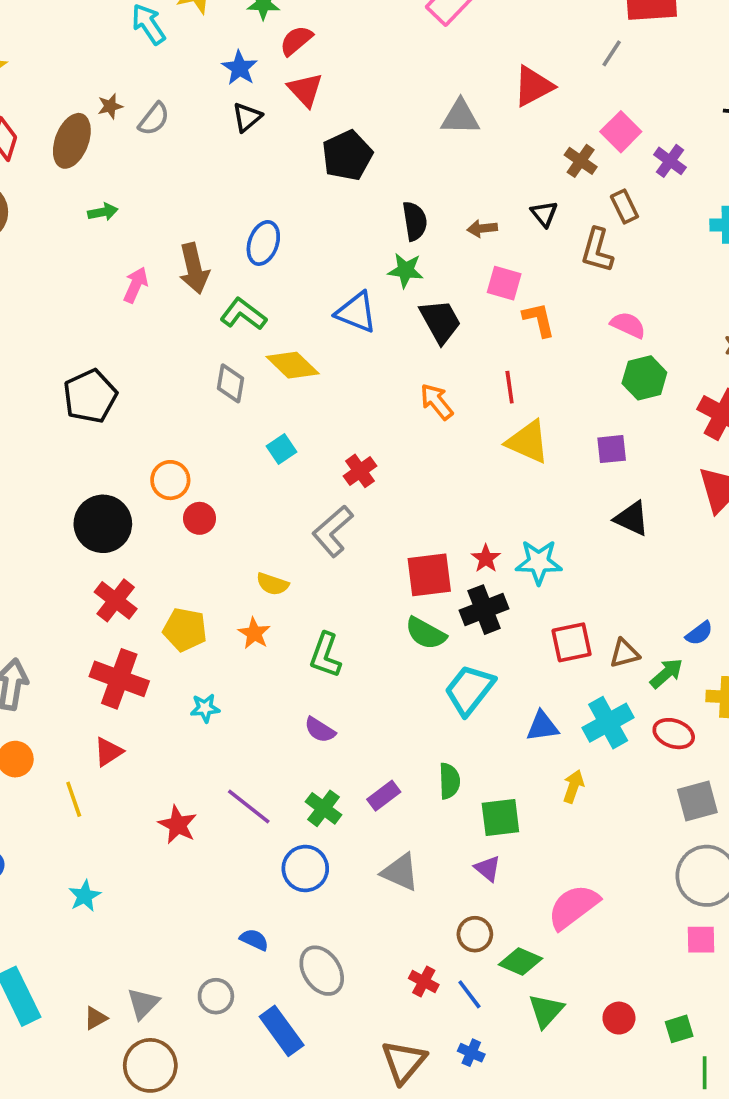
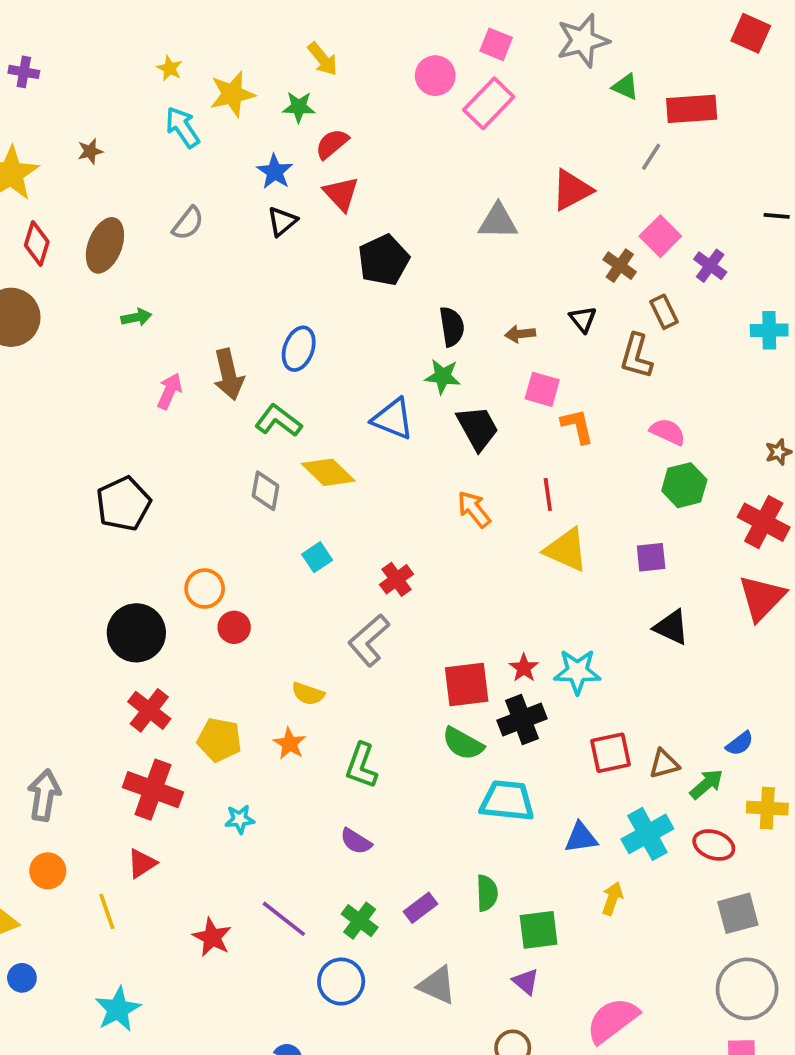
brown star: (110, 106) -> (90, 151), moved
cyan trapezoid: (469, 690) -> (507, 801), turned 58
cyan star: (85, 896) -> (118, 1009), size x1.4

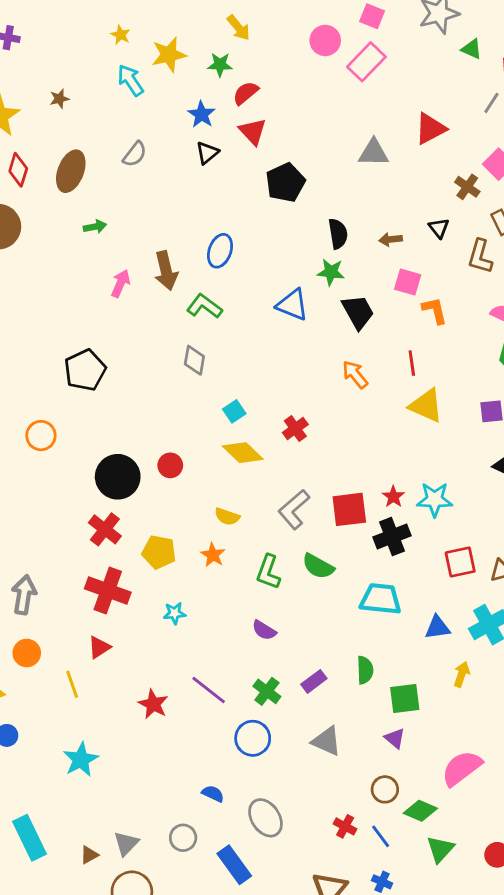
yellow diamond: (328, 472) -> (243, 453), moved
orange circle: (205, 589) -> (41, 436), moved
black circle: (136, 633) -> (118, 477), moved
gray L-shape: (369, 640) -> (294, 509), moved
green semicircle: (463, 744) -> (318, 566), moved

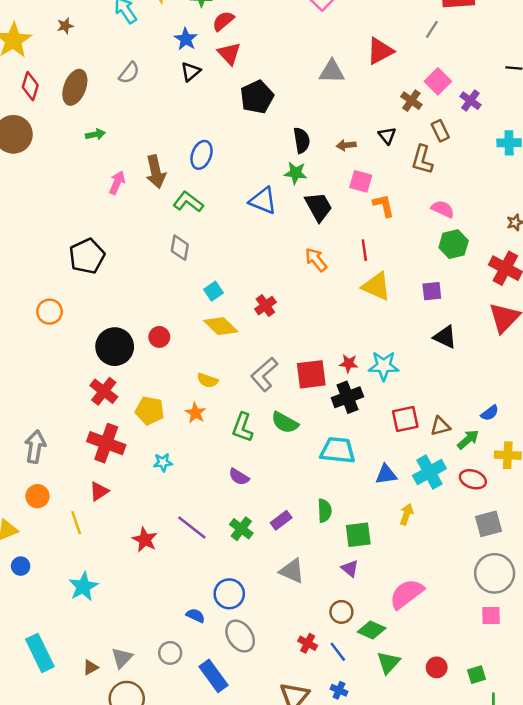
red star: (393, 497) -> (349, 363), turned -30
blue circle: (253, 738) -> (229, 594), moved

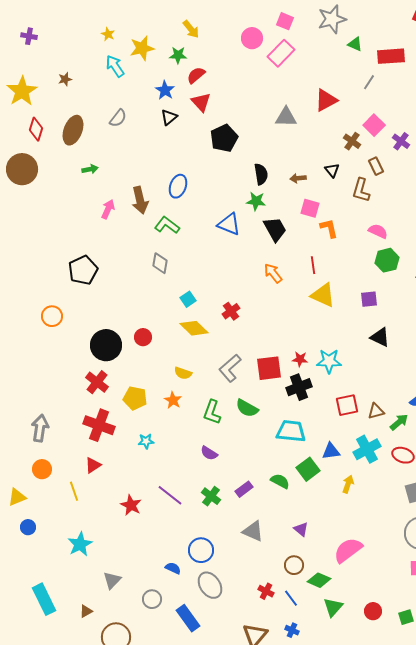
green semicircle: (325, 511) -> (280, 481), turned -60
green square: (358, 535) -> (308, 469), moved, turned -30
gray triangle: (122, 658) -> (112, 580), moved

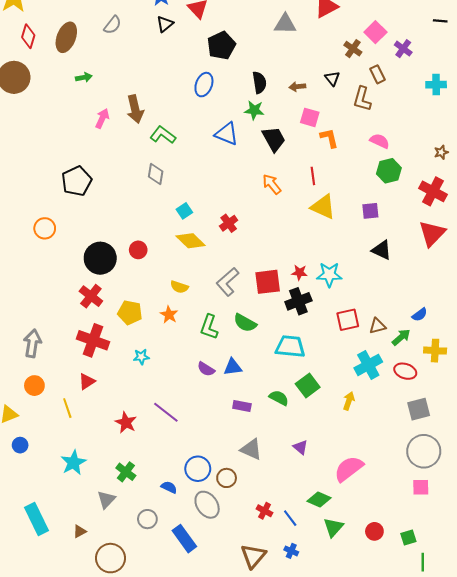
blue ellipse: (178, 186) -> (204, 85), moved
blue triangle: (331, 451) -> (233, 367), moved
purple rectangle: (244, 489) -> (242, 406), turned 48
green cross: (211, 496) -> (126, 472), moved
brown circle: (294, 565) -> (227, 478), moved

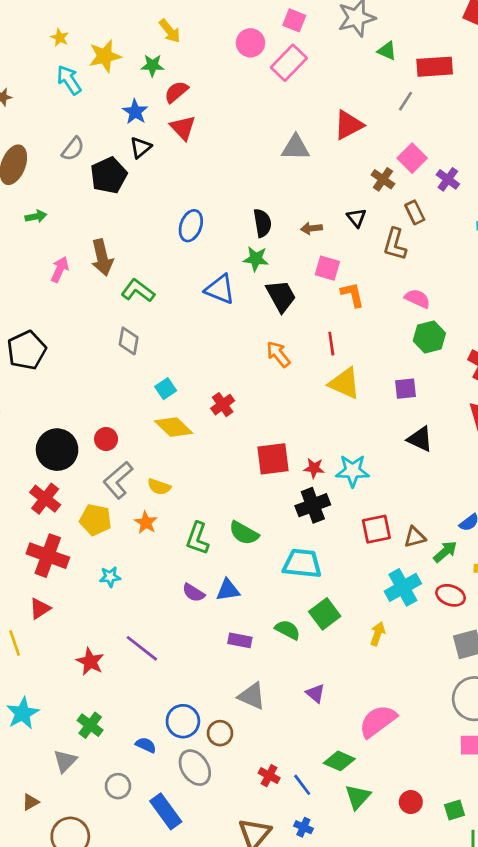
black pentagon: (221, 46) -> (109, 175), moved
gray L-shape: (228, 282) -> (118, 480), moved
red square: (268, 282) -> (273, 459), moved

